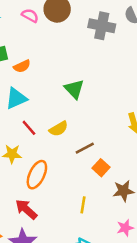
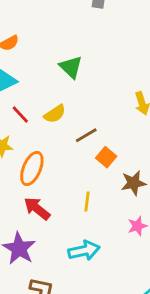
red arrow: (26, 209) -> (37, 209), moved

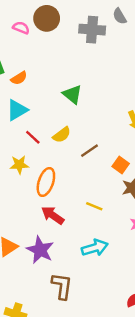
orange square: (106, 157) -> (121, 165), moved
yellow line: (87, 201) -> (94, 206), turned -70

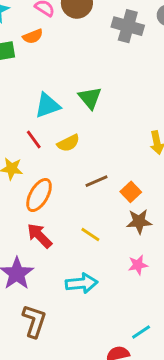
orange semicircle: (19, 78) -> (33, 36), moved
cyan triangle: (17, 110) -> (47, 105), moved
brown line: (89, 151) -> (97, 181), moved

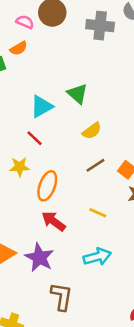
yellow semicircle: (68, 143) -> (92, 131), moved

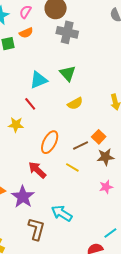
pink semicircle: (25, 22) -> (25, 12), moved, turned -88
gray cross: (100, 26) -> (67, 32), moved
brown line: (95, 165) -> (81, 146), moved
orange ellipse: (47, 186) -> (50, 142), moved
cyan arrow: (97, 257) -> (62, 213), moved, turned -140

